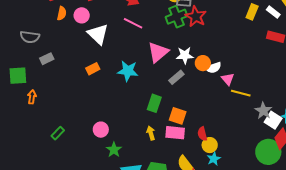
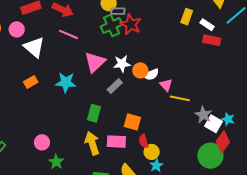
white rectangle: (273, 12) -> (207, 25), moved
orange square: (178, 116) -> (132, 122), moved
yellow arrow: (151, 133) -> (92, 143), size x1.6

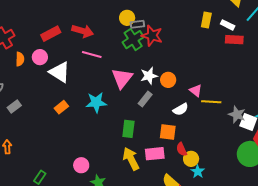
white semicircle: (151, 75) -> (181, 109), moved

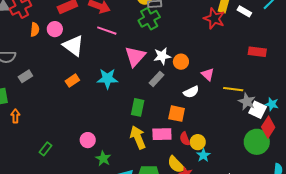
red star: (152, 36) -> (214, 19), moved
red rectangle: (234, 40) -> (257, 52), moved
yellow line: (211, 102) -> (233, 89), moved
red semicircle: (182, 149) -> (185, 139), moved

